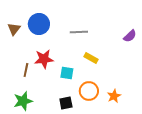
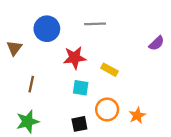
brown triangle: (14, 29) -> (14, 48), moved
gray line: (79, 32) -> (95, 24), moved
red star: (44, 59) -> (75, 58), moved

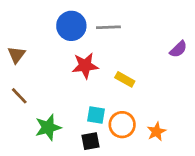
blue circle: (47, 29) -> (71, 26), moved
brown line: (31, 84) -> (19, 96), moved, turned -56
cyan square: (81, 88) -> (96, 115), moved
green star: (28, 122) -> (48, 127), moved

